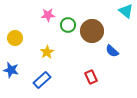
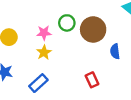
pink star: (48, 15) -> (44, 33), moved
blue semicircle: (112, 51) -> (115, 51), turned 40

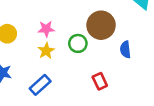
green circle: (67, 23) -> (78, 43), moved

